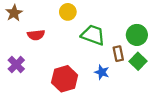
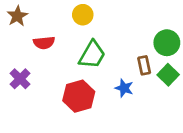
green trapezoid: (93, 35) -> (92, 55), moved, turned 100

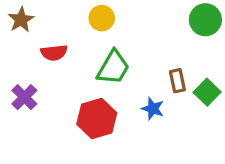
green circle: (167, 43) -> (205, 20), moved

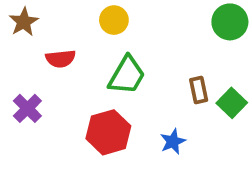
blue star: (153, 109) -> (173, 142), moved, turned 30

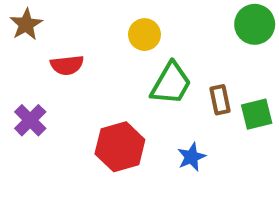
yellow circle: (114, 20) -> (144, 35), moved
green trapezoid: (127, 75) -> (171, 84), moved
green square: (232, 103) -> (257, 114), turned 32

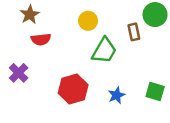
brown star: (26, 24) -> (30, 15), moved
brown rectangle: (220, 100) -> (134, 32), moved
green square: (257, 114) -> (155, 92), moved, turned 30

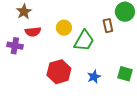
yellow circle: (88, 21) -> (64, 28), moved
purple cross: (19, 73) -> (15, 46), moved, turned -35

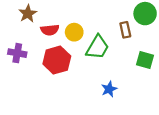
red semicircle: (33, 32) -> (50, 30), moved
red hexagon: (59, 72) -> (57, 60), moved
green square: (125, 74) -> (145, 60), moved

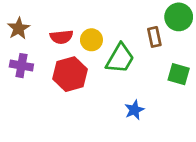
brown star: (28, 14) -> (19, 28), moved

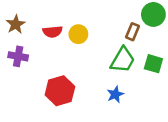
brown rectangle: (154, 37) -> (133, 32), turned 35
green trapezoid: (120, 58) -> (123, 60), moved
red hexagon: (70, 74) -> (60, 91), moved

